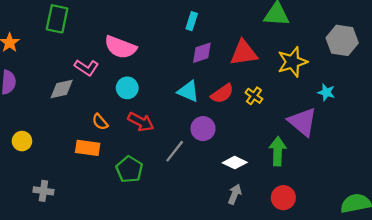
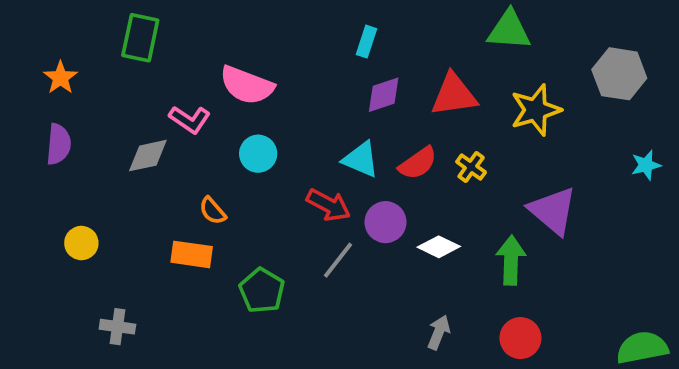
cyan star: (326, 92) -> (646, 165), moved, turned -30
red arrow: (141, 122) -> (328, 205), moved
white diamond: (235, 163) -> (439, 247), moved

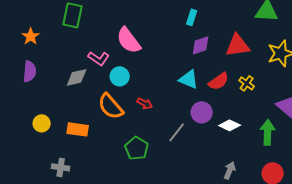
pink semicircle: (247, 85) -> (129, 40), turned 32
cyan circle: (258, 154) -> (120, 76), moved
red arrow: (328, 205) -> (145, 103), moved, size x0.7
orange semicircle: (213, 211) -> (111, 106), size x1.8
orange rectangle: (192, 254) -> (78, 129), moved

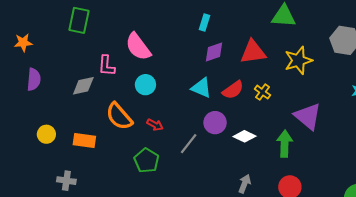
orange star: (31, 36) -> (23, 43), moved, turned 30
pink L-shape: (99, 58) -> (106, 66), turned 60
cyan circle: (120, 76) -> (145, 85), moved
red arrow: (145, 103) -> (155, 125), moved

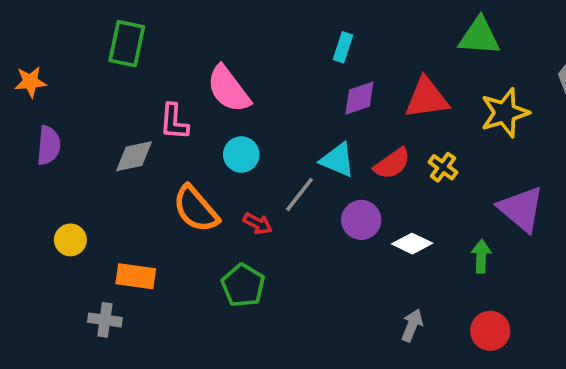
orange rectangle: (84, 141) -> (136, 276), moved
gray line: (189, 144) -> (299, 194), moved
green arrow: (285, 144) -> (481, 256), size x0.7

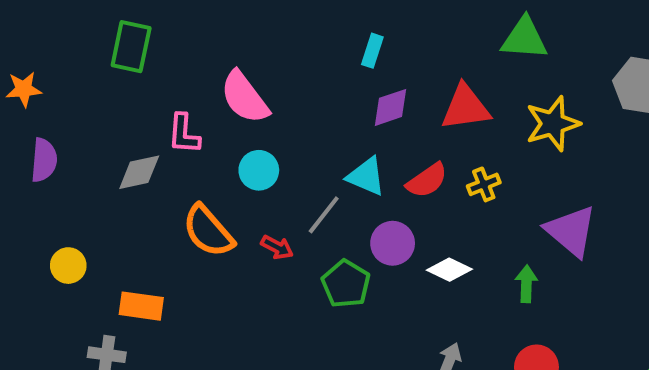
yellow cross: (443, 167) -> (484, 184), turned 32
green pentagon: (243, 285) -> (346, 284), moved

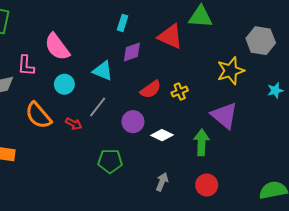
red triangle: (466, 107) -> (170, 36), moved, turned 32
yellow star: (553, 124) -> (231, 71), moved
cyan triangle: (366, 176) -> (103, 71), moved
green pentagon: (346, 284) -> (110, 161), moved, turned -30
green arrow: (526, 284) -> (201, 142), size x1.4

